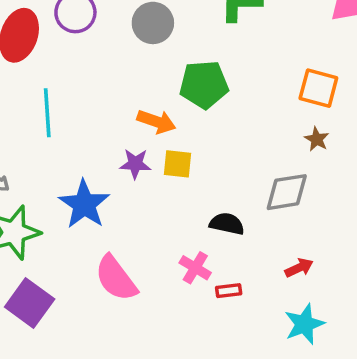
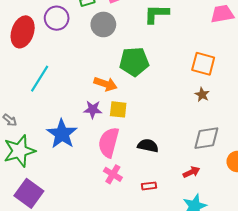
cyan line: (47, 113) -> (40, 79), turned 36
gray diamond: (287, 192) -> (206, 138), moved
pink cross: (195, 268) -> (113, 174), moved
pink semicircle: (116, 278) -> (109, 142), moved, turned 52

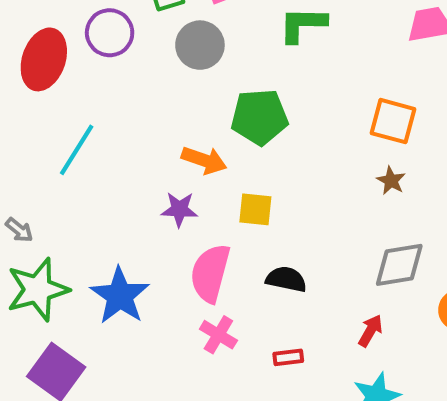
yellow square: (118, 109) -> (255, 209), moved
blue star: (62, 134) -> (120, 296), moved
red arrow: (191, 172) -> (370, 331), turned -35

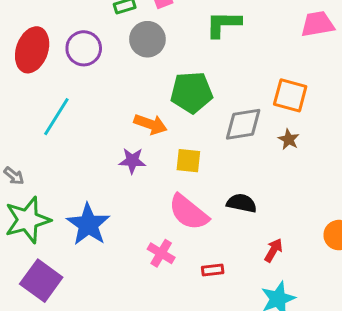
purple circle: (110, 33) -> (84, 48), moved
gray diamond: (399, 265) -> (243, 124), moved
pink semicircle: (210, 273) -> (188, 212), moved, turned -66
black semicircle: (286, 279) -> (242, 203), moved

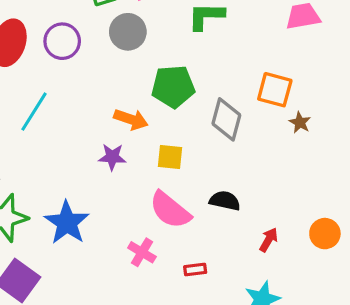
gray diamond: (243, 124) -> (226, 119), turned -66
brown star: (289, 139) -> (300, 123), moved
red arrow: (273, 250) -> (269, 240), moved

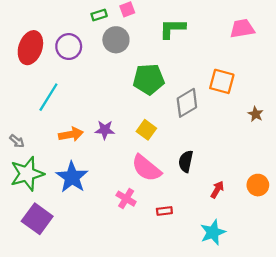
orange arrow: (131, 119) -> (71, 134), moved, turned -30
gray diamond: (226, 119) -> (187, 103), turned 44
brown star: (300, 123) -> (256, 114), moved
yellow square: (170, 157) -> (146, 130), turned 30
black semicircle: (225, 201) -> (186, 161), turned -90

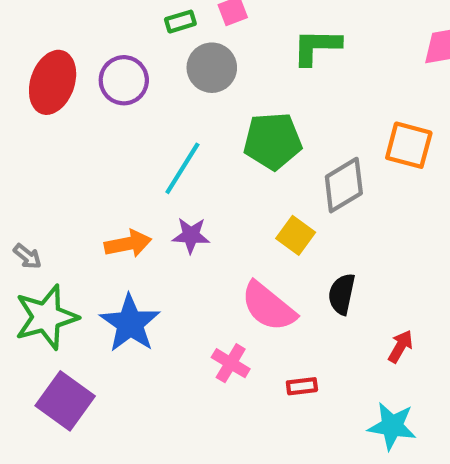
cyan line: (48, 97) -> (182, 168), moved
yellow square: (146, 130) -> (296, 235), moved
cyan star: (213, 232) -> (392, 426), turned 30

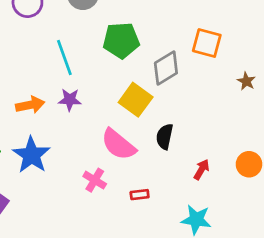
cyan line: (182, 168) -> (64, 57), turned -52
yellow square: (296, 235) -> (136, 100), size x1.4

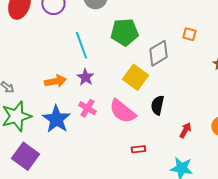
orange square: (207, 43) -> (189, 34), size x0.6
purple star: (70, 100) -> (85, 77), turned 30
pink cross: (95, 180) -> (87, 108), moved

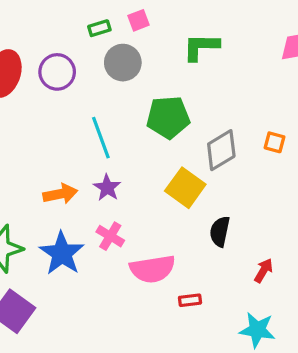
orange square: (189, 34) -> (274, 142), moved
pink semicircle: (122, 111) -> (153, 269), moved, turned -48

